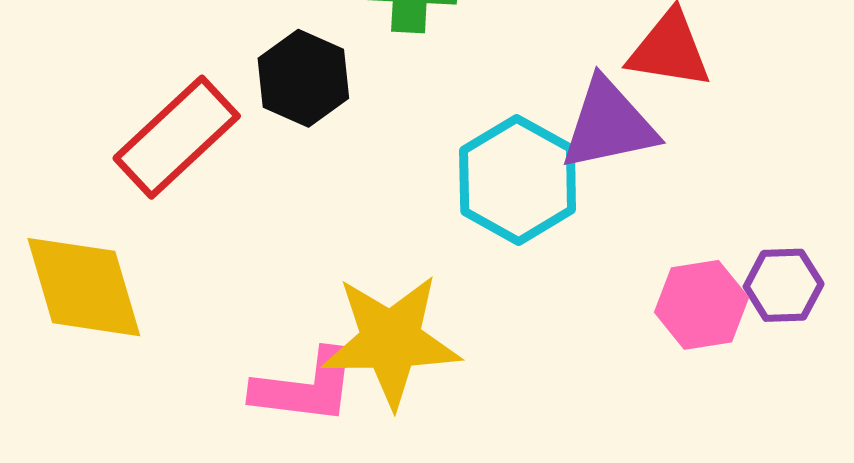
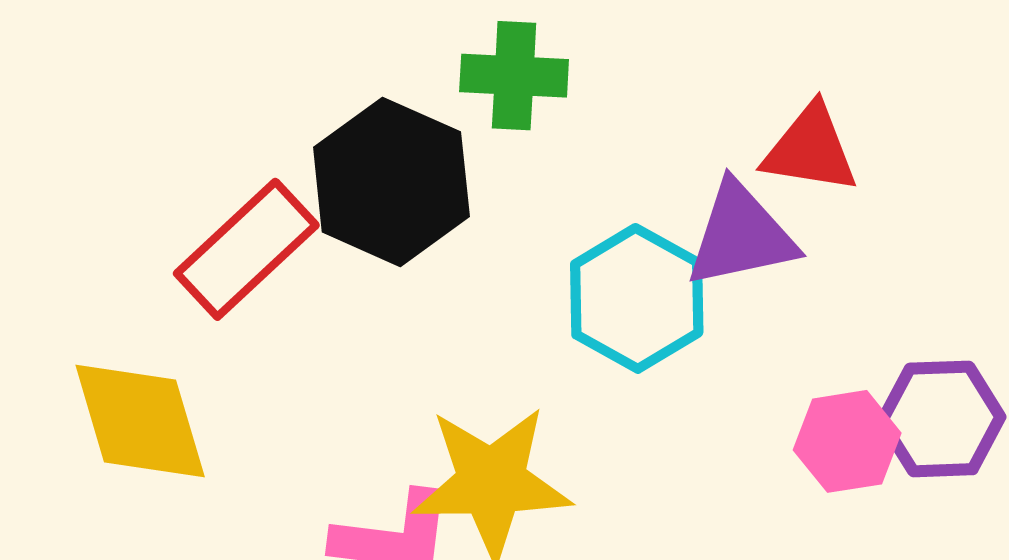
black hexagon: (303, 78) -> (391, 182), size x1.5
purple hexagon: (784, 285) -> (941, 419), size x1.4

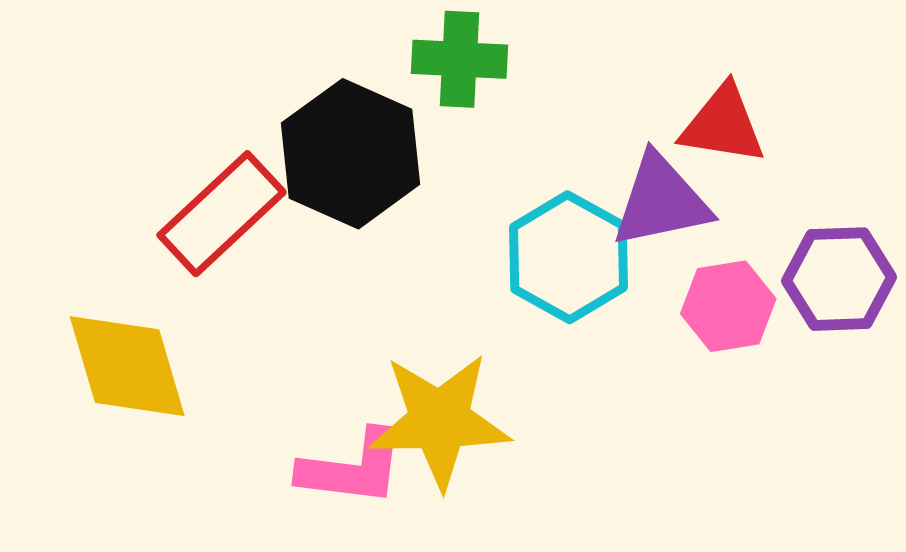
purple hexagon: (941, 419) -> (839, 279), moved
pink hexagon: (847, 441) -> (728, 306), moved

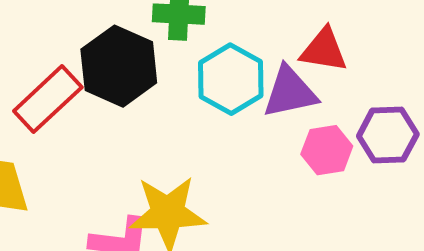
cyan hexagon: (568, 257) -> (231, 79), moved

